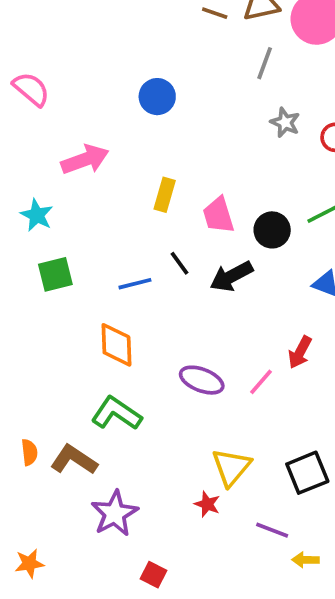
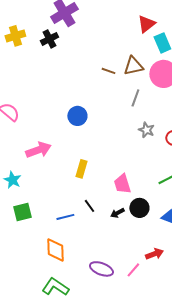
pink trapezoid: (218, 215) -> (122, 184), moved
black circle: (272, 230) -> (139, 208), moved
black arrow: (231, 276) -> (117, 213), size x0.6
red arrow: (300, 352) -> (154, 254), turned -138

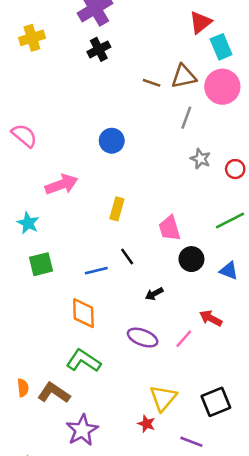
black cross: (49, 39) -> (99, 49), moved
black arrow: (117, 213) -> (154, 294), moved
red arrow: (154, 254) -> (211, 318), turned -132

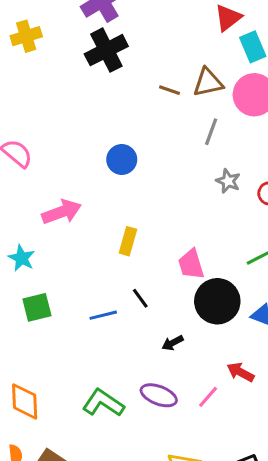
black cross: (99, 49) -> (106, 50), size x1.5
black circle: (191, 259) -> (217, 301), size x1.5
orange diamond: (83, 313) -> (25, 401), moved
green L-shape: (83, 361) -> (103, 403), moved

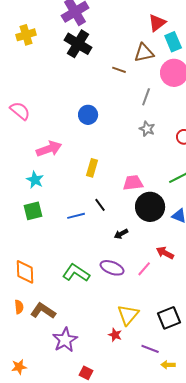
black cross: (106, 50) -> (78, 44), turned -32
brown triangle: (208, 82) -> (144, 53), moved
gray star: (228, 181) -> (147, 129), moved
cyan star: (22, 258) -> (35, 180), moved
pink trapezoid: (191, 264) -> (133, 183), turned 100

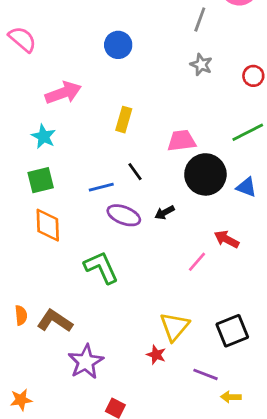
purple ellipse: (112, 268) -> (124, 215), moved
orange diamond: (25, 272) -> (48, 225), moved
green L-shape: (76, 273) -> (101, 267), turned 32

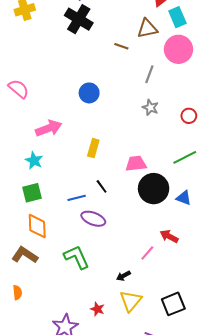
black arrow: (165, 212) -> (123, 276), moved
brown L-shape: (55, 321) -> (25, 255), moved
red star: (156, 355) -> (97, 309), moved

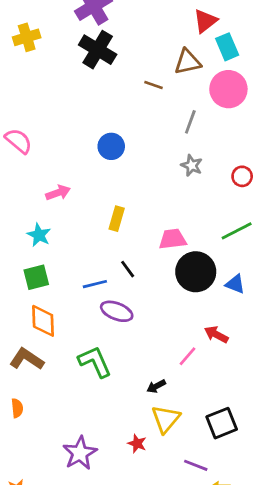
pink arrow: (49, 128) -> (58, 193), size x0.7
red star: (97, 309) -> (137, 444), moved

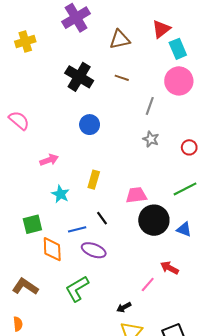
black cross: (98, 50) -> (79, 77), moved
brown triangle: (188, 62) -> (120, 39), moved
cyan star: (39, 235) -> (60, 194), moved
orange diamond: (43, 321) -> (52, 249), moved
green L-shape: (95, 362) -> (77, 289), turned -96

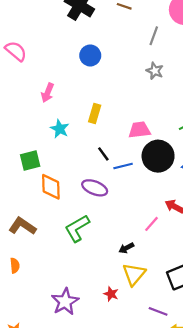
pink arrow: (49, 160) -> (48, 93), turned 132
blue line: (77, 229) -> (123, 166), moved

